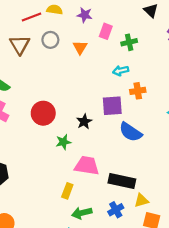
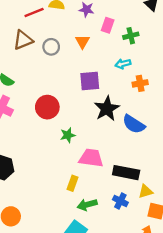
gray circle: (50, 40) -> (51, 47), moved
brown triangle: (20, 45) -> (23, 40), turned 40
purple square: (112, 106) -> (90, 81), moved
black star: (84, 122) -> (107, 109), moved, size x1.6
blue cross: (116, 210) -> (120, 201), turned -32

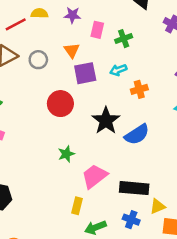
purple square: (90, 81) -> (85, 73), moved
red circle: (47, 107) -> (60, 104), moved
blue semicircle: (134, 124) -> (137, 134), turned -60
pink trapezoid: (91, 158) -> (94, 176), turned -40

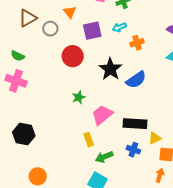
orange triangle: (72, 50) -> (70, 12), moved
gray circle: (38, 60) -> (50, 29), moved
yellow rectangle: (77, 206) -> (89, 140), turned -32

